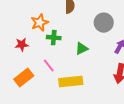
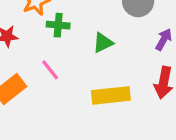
yellow rectangle: (71, 82) -> (111, 95), moved

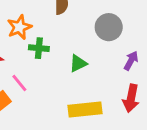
pink line: (50, 70) -> (19, 83), moved

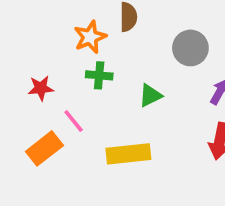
orange star: (19, 27) -> (90, 37), moved
yellow rectangle: (85, 109) -> (128, 154), moved

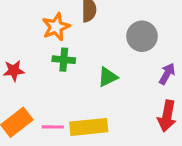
pink line: (74, 121) -> (53, 127), moved, turned -50

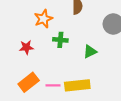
orange star: (56, 27) -> (43, 19), moved

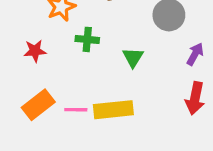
green triangle: (90, 52) -> (133, 57), turned -32

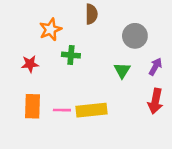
green triangle: (133, 57) -> (122, 70), moved
orange rectangle: (38, 105) -> (33, 106), turned -50

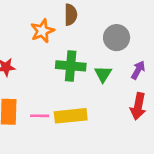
orange star: (50, 29) -> (42, 31), moved
green cross: (71, 55) -> (71, 66), moved, size x1.5

